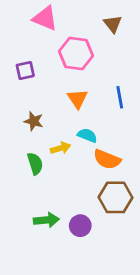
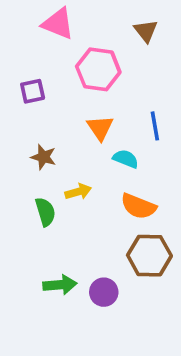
cyan semicircle: (87, 135) -> (126, 159), moved

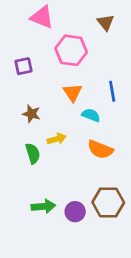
brown hexagon: (149, 256) -> (108, 202), moved

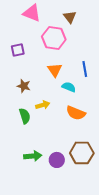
brown triangle: (106, 22) -> (70, 17), moved

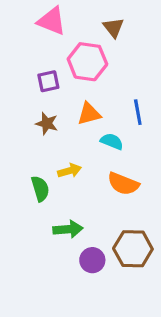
purple square: (18, 50) -> (48, 81), moved
orange triangle: (55, 70) -> (89, 114), turned 49
brown star: (24, 86) -> (47, 124), moved
green arrow: (33, 156) -> (68, 229), moved

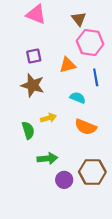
pink hexagon: (87, 62) -> (90, 42), moved
orange triangle: (89, 114) -> (68, 65), moved
brown star: (47, 124) -> (33, 85), size x1.5

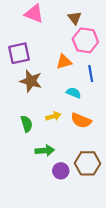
purple square: (34, 56) -> (19, 53), moved, size x1.5
yellow arrow: (48, 118) -> (53, 116), moved

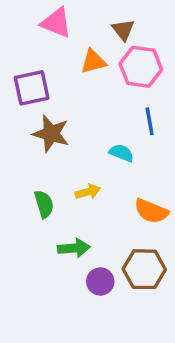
orange triangle: (64, 62) -> (93, 61), moved
orange semicircle: (81, 121) -> (151, 211), moved

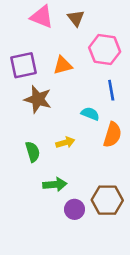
brown triangle: (123, 30) -> (76, 18), moved
orange triangle: (93, 61) -> (63, 65), moved
orange semicircle: (151, 211) -> (112, 135), moved, turned -95

